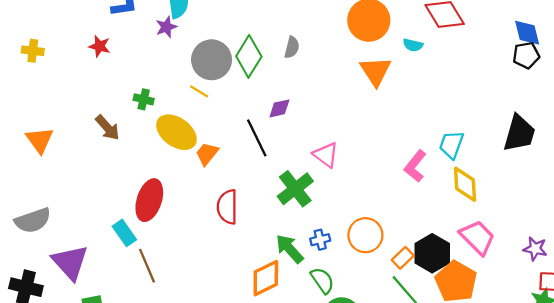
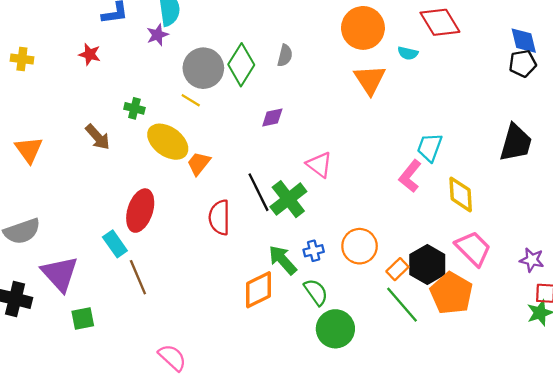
black line: (257, 138) -> (258, 192), moved
cyan trapezoid: (451, 145) -> (430, 147), moved

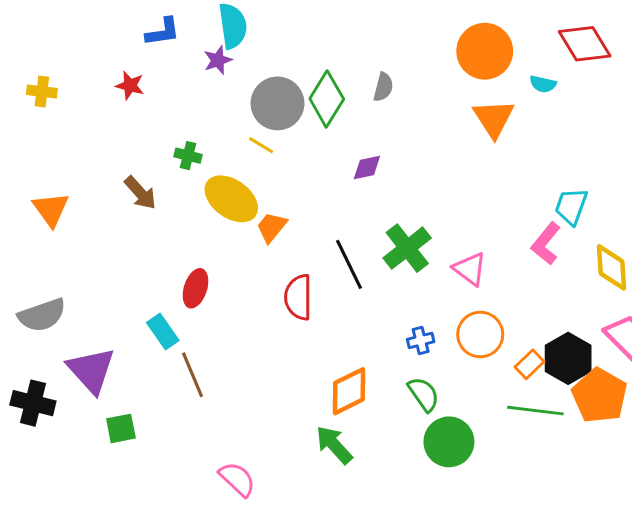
pink triangle: (319, 165) -> (470, 269), moved
green cross: (288, 199) -> (407, 248), moved
red ellipse: (140, 211) -> (195, 288), size x0.7
green arrow: (283, 260) -> (334, 445), moved
green line: (402, 305) -> (535, 411), turned -42

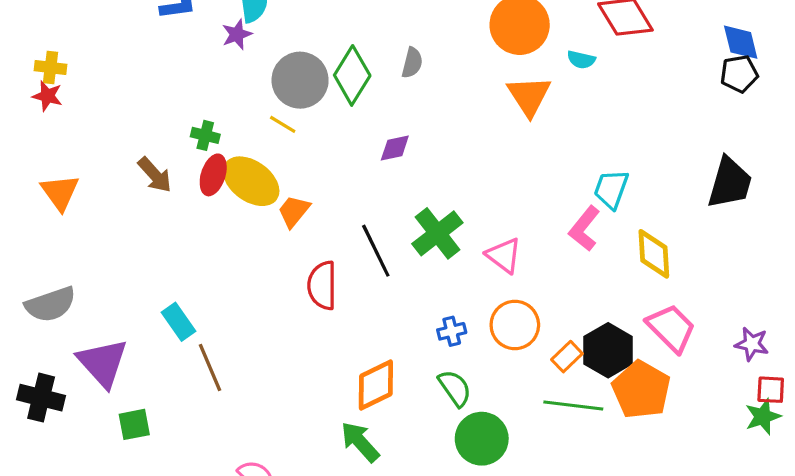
red star: (130, 86) -> (47, 96), moved
red ellipse: (195, 288) -> (213, 175), moved

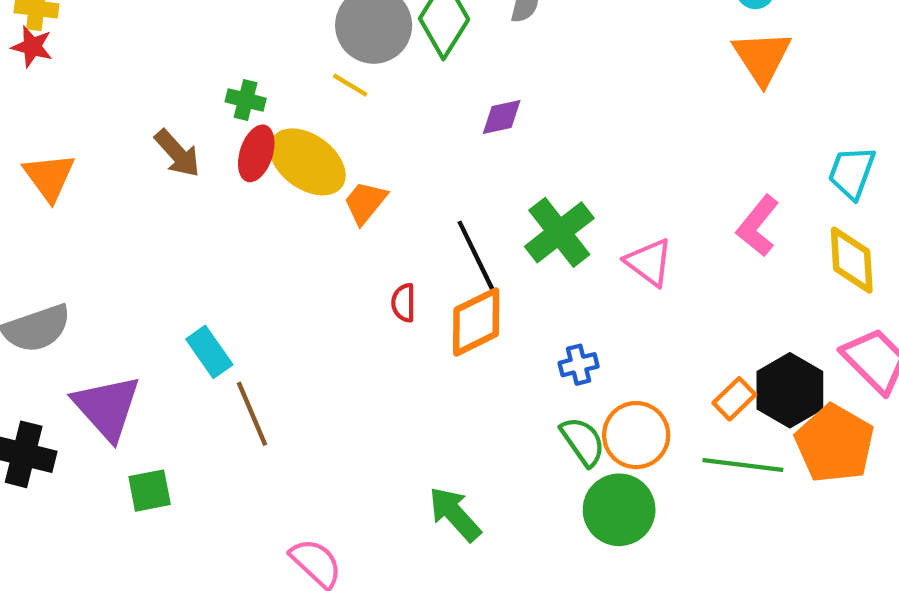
orange triangle: (529, 96) -> (762, 57), moved
cyan trapezoid: (611, 189) -> (852, 173), moved
red semicircle: (322, 285) -> (404, 303), size x0.6
orange circle: (515, 325) -> (636, 435), moved
orange diamond: (376, 385) -> (476, 322), moved

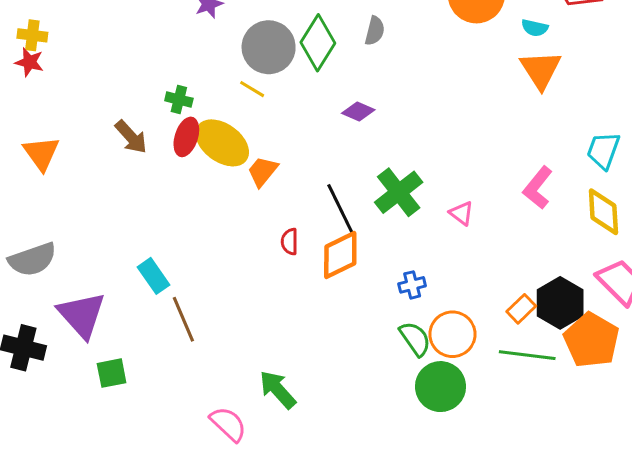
purple diamond: (502, 117) -> (358, 112), turned 36
pink triangle: (649, 262) -> (461, 213), size x0.7
green arrow: (455, 514) -> (278, 390), moved

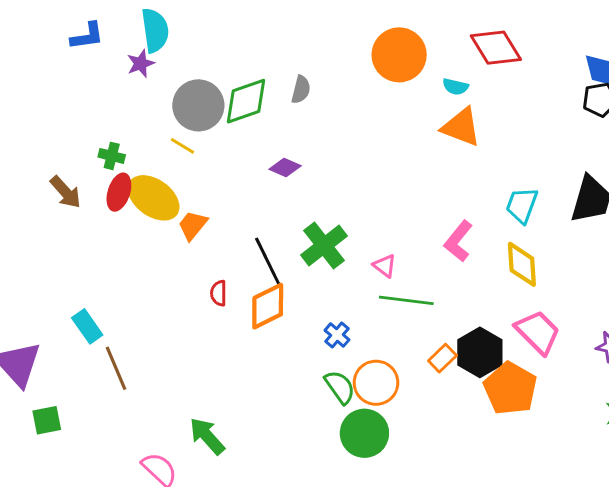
green diamond: (318, 43) -> (246, 101), turned 39
orange triangle: (541, 70) -> (461, 127), turned -36
blue cross: (412, 285) -> (337, 335), turned -35
green line: (527, 355) -> (406, 300), moved

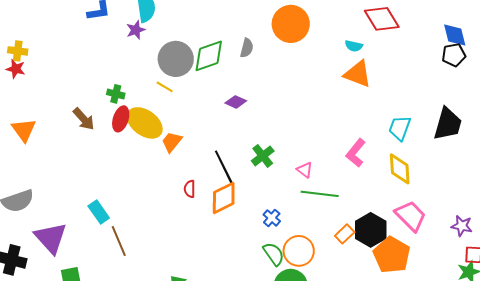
orange circle: (399, 55) -> (291, 24), moved
green cross: (324, 246) -> (263, 156), size x0.7

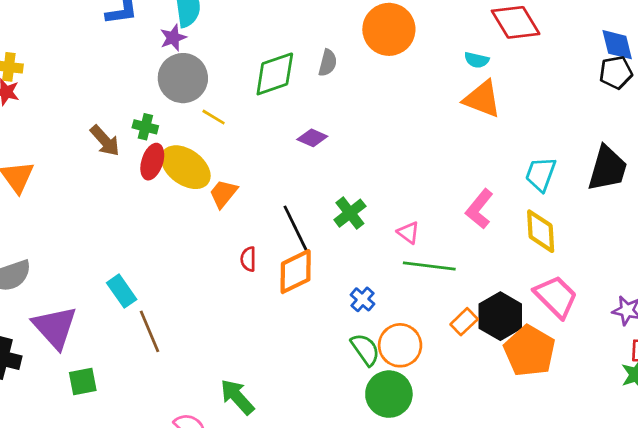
gray circle: (176, 59) -> (183, 78), moved
brown arrow: (84, 119) -> (105, 141), moved

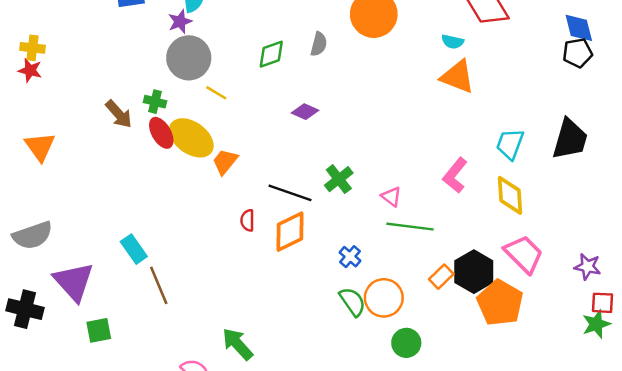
green diamond: (275, 74) -> (271, 54), size x0.7
red ellipse: (152, 162) -> (161, 133), turned -48
black line: (296, 228) -> (290, 193), turned -45
green circle: (389, 394) -> (406, 343), moved, size x0.7

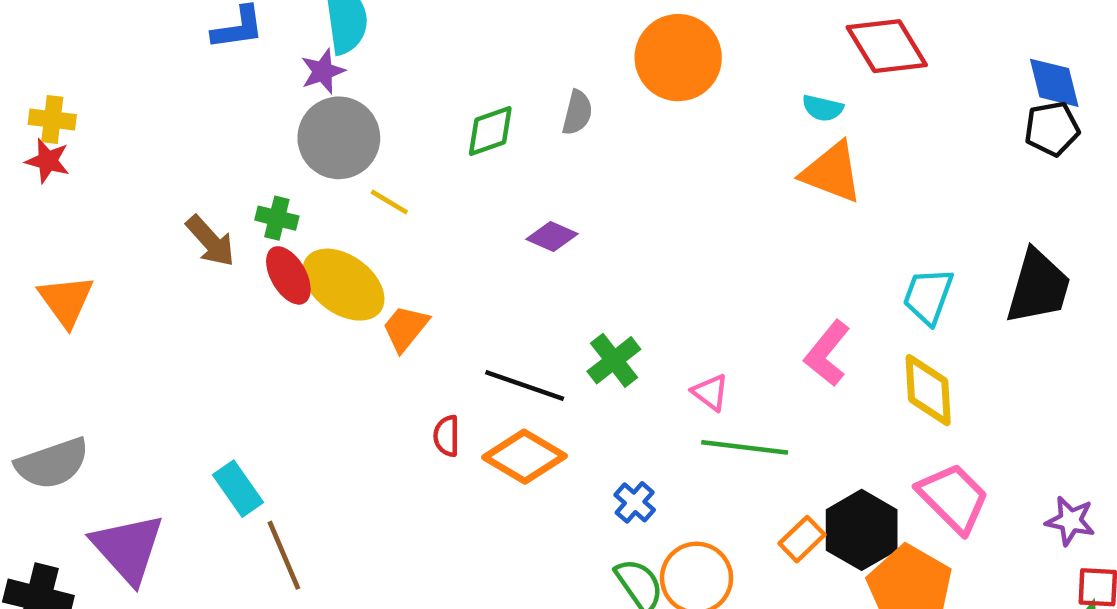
orange diamond: (290, 232) -> (525, 457), turned 57

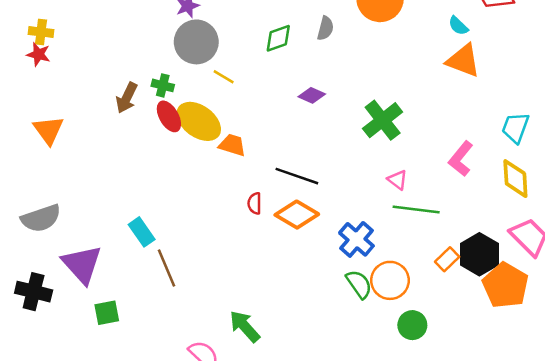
cyan semicircle: (823, 108) -> (458, 26), turned 30
brown arrow: (210, 241) -> (127, 98), turned 68
orange trapezoid: (405, 328) -> (232, 145), turned 68
green cross: (614, 360) -> (383, 120), moved, size x1.4
blue cross: (635, 502) -> (356, 239), size x1.6

